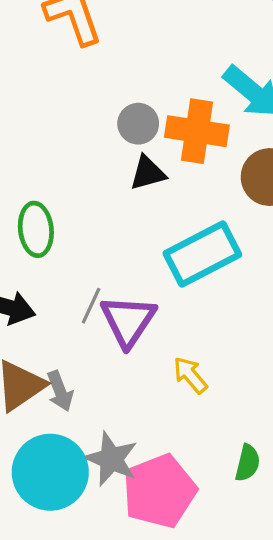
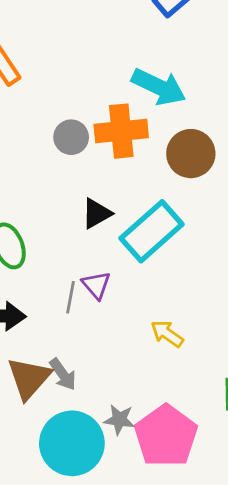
black triangle: (148, 173) -> (96, 213), moved
purple triangle: (128, 321) -> (96, 285), moved, size x0.6
gray star: (111, 459) -> (119, 420), size x0.7

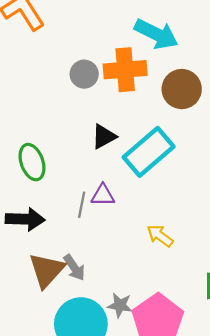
purple triangle: (96, 285) -> (103, 195), turned -50

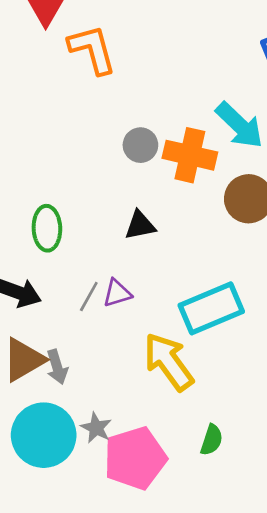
cyan rectangle: (149, 152) -> (211, 308), moved
purple triangle: (103, 195) -> (117, 293), turned -35
yellow arrow: (160, 236) -> (169, 362), size x1.8

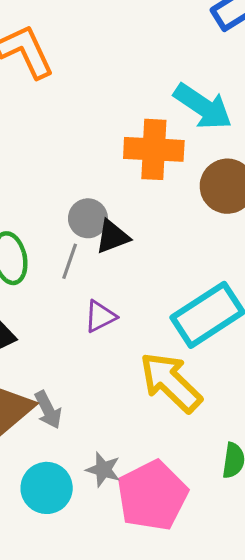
gray circle: (140, 145) -> (88, 218), moved
gray line: (89, 296) -> (70, 261), moved
cyan circle: (44, 435) -> (47, 488), size x0.7

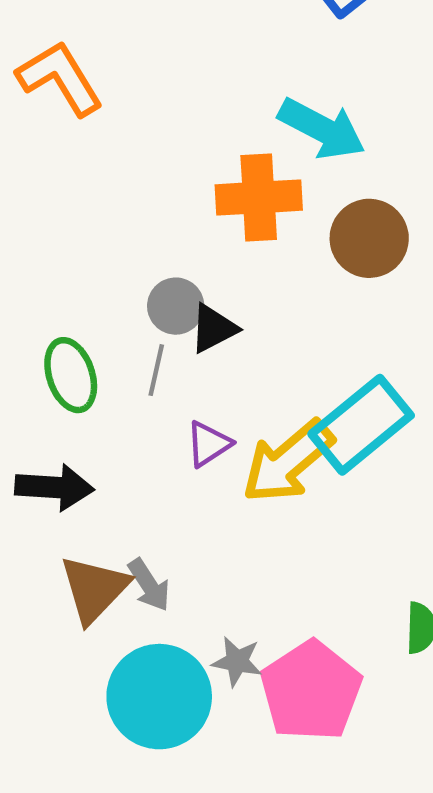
yellow arrow: (171, 382) -> (288, 462), moved, turned -78
cyan circle: (47, 488) -> (159, 697), size x1.4

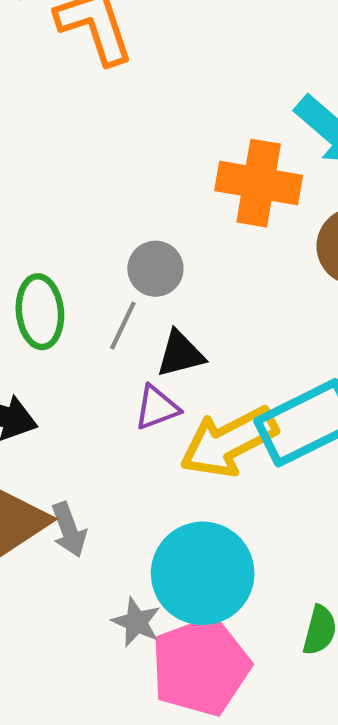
black triangle: (214, 328) -> (180, 354), moved
cyan circle: (159, 697) -> (203, 573), moved

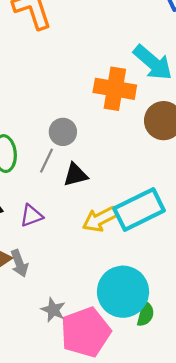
purple triangle: (157, 408) -> (31, 216), moved
yellow arrow: (229, 442) -> (100, 219), size x0.7
cyan circle: (203, 573) -> (123, 292), moved

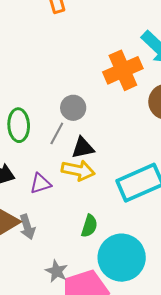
orange cross: (115, 89) -> (123, 70), turned -36
yellow arrow: (100, 219) -> (78, 170), moved, turned -144
green semicircle: (146, 314) -> (89, 226), moved

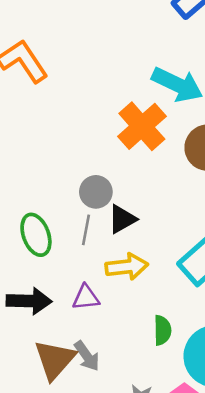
black triangle: (83, 148) -> (122, 219), moved
purple triangle: (41, 183) -> (86, 298), turned 30

